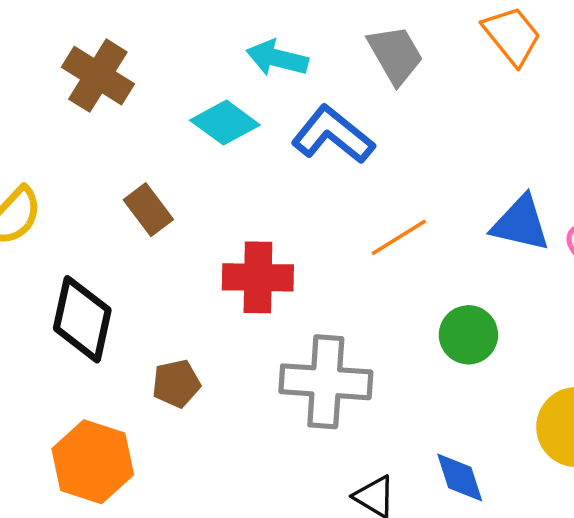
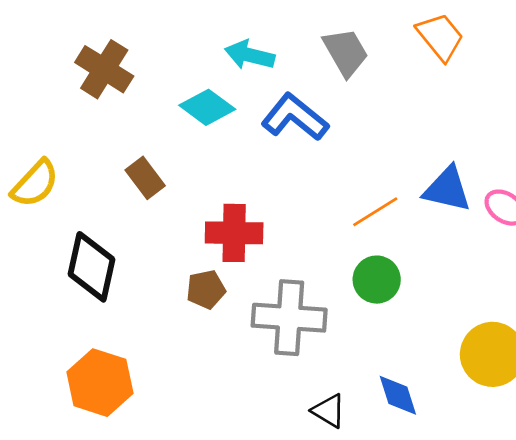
orange line: (399, 237) -> (375, 212), moved
green circle: (468, 335) -> (377, 280), moved
brown pentagon: (176, 384) -> (206, 289), moved

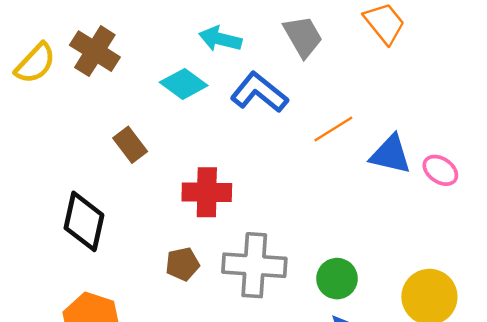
yellow semicircle: (35, 184) -> (35, 63), moved
orange line: (375, 212) -> (333, 129), moved
green circle: (377, 280) -> (337, 279), moved
brown pentagon: (206, 289) -> (182, 264), moved

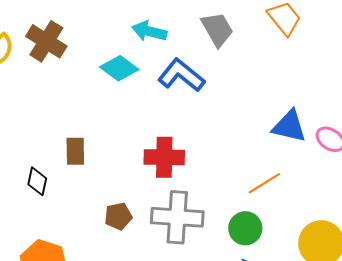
orange line: (333, 129) -> (264, 183), moved
brown rectangle: (130, 145) -> (75, 151), moved, turned 36
red cross: (207, 192) -> (164, 157), moved
black diamond: (84, 221) -> (37, 181), size x0.6

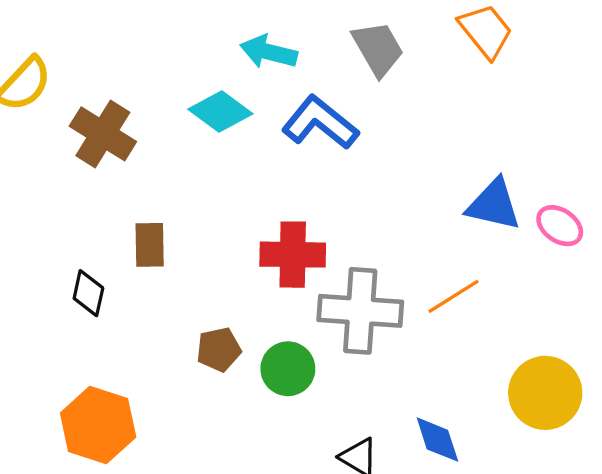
brown cross: (46, 41) -> (103, 134), moved
gray cross: (177, 217) -> (360, 311), moved
green circle: (245, 228) -> (288, 369), moved

